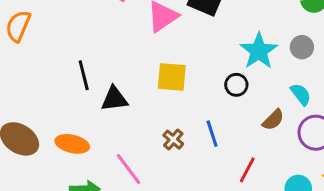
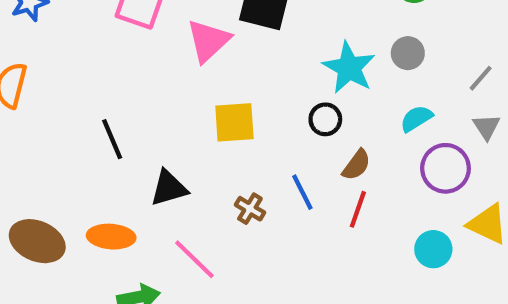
cyan semicircle: (301, 94) -> (416, 118), turned -75
black triangle: (114, 99) -> (169, 188), moved
brown semicircle: (273, 120) -> (356, 165), moved
red line: (247, 170) -> (358, 209), moved

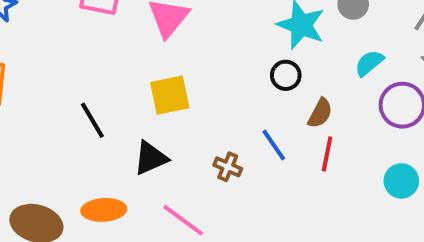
yellow square: (234, 122) -> (170, 95), moved

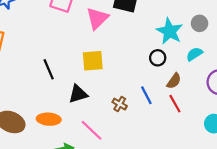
cyan semicircle: (369, 63) -> (194, 54), moved
red line: (327, 154) -> (175, 104), turned -48

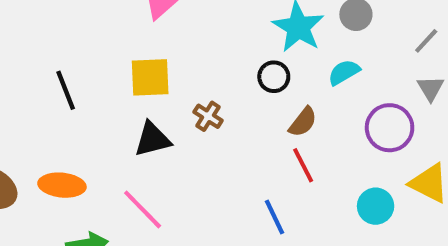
black triangle: (78, 94) -> (152, 139), moved
blue line: (146, 95) -> (275, 217), moved
brown cross: (120, 104) -> (208, 116), moved

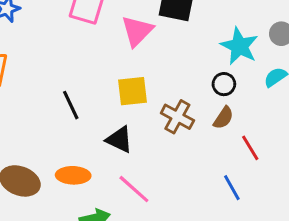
brown cross: (208, 116) -> (177, 117), size x1.5
brown semicircle: (303, 122) -> (223, 118), moved
black triangle: (152, 139) -> (119, 140), moved, turned 44

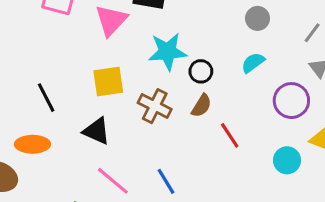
cyan star: (239, 46) -> (168, 52), moved, turned -30
orange ellipse: (73, 175) -> (32, 144), moved
blue line: (232, 188) -> (166, 181), moved

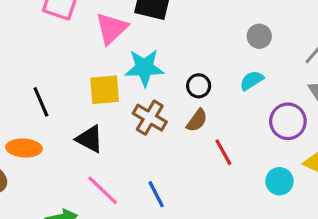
cyan star: (168, 52) -> (145, 68), moved

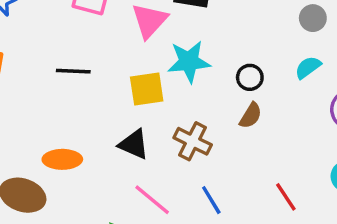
black line: (41, 102) -> (73, 71), moved, turned -60
brown cross: (150, 118) -> (193, 141), moved
red line: (223, 152) -> (286, 197), moved

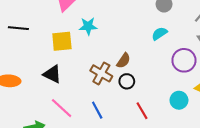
cyan star: (189, 62) -> (88, 26), size x0.7
black circle: (250, 77) -> (127, 81), moved
brown cross: (193, 141) -> (101, 73), moved

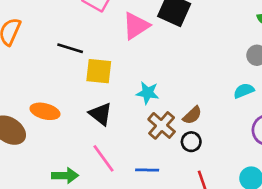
cyan star: (88, 26) -> (148, 93), moved
yellow square: (62, 41) -> (99, 71), moved
blue line: (97, 110) -> (147, 170), turned -72

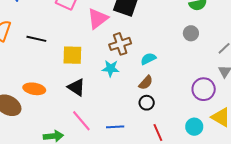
black line: (70, 48) -> (36, 39), moved
cyan semicircle: (244, 91) -> (148, 59), moved
brown cross: (162, 125) -> (120, 44), moved, turned 35

